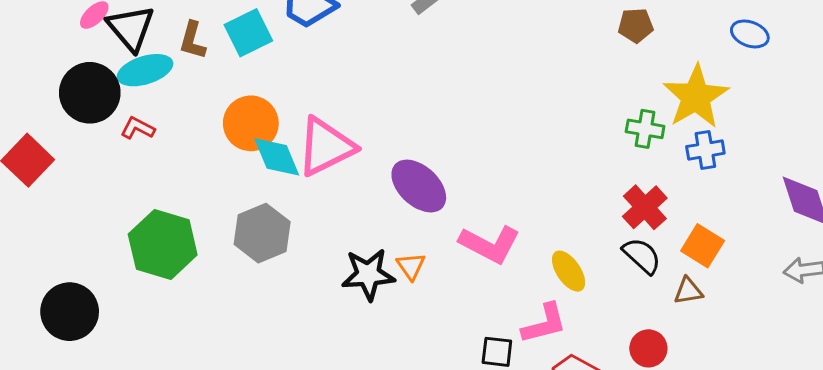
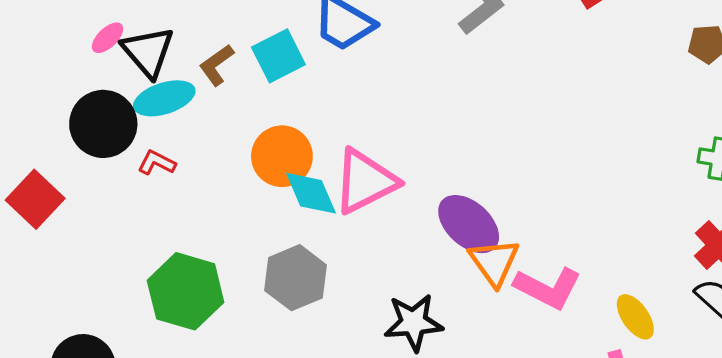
brown L-shape: (192, 40) -> (217, 65), turned 39
orange triangle: (411, 266) -> (494, 262), moved, size x1.6

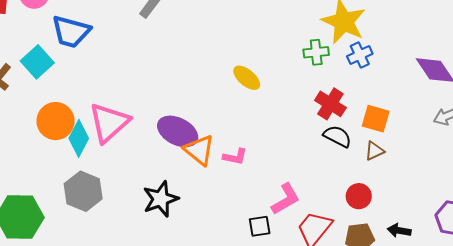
cyan diamond: (311, 193) -> (79, 138), turned 66
pink L-shape: (548, 288) -> (235, 157), size x0.6
yellow ellipse: (635, 317) -> (247, 78), moved

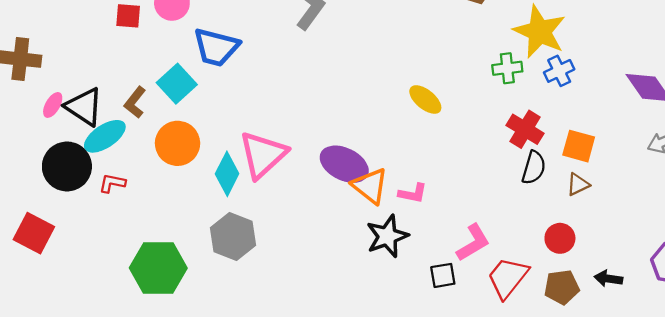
orange circle: (56, 121) -> (178, 143), moved
black semicircle: (337, 136) -> (534, 168), turned 80
black star: (161, 199) -> (387, 236), moved

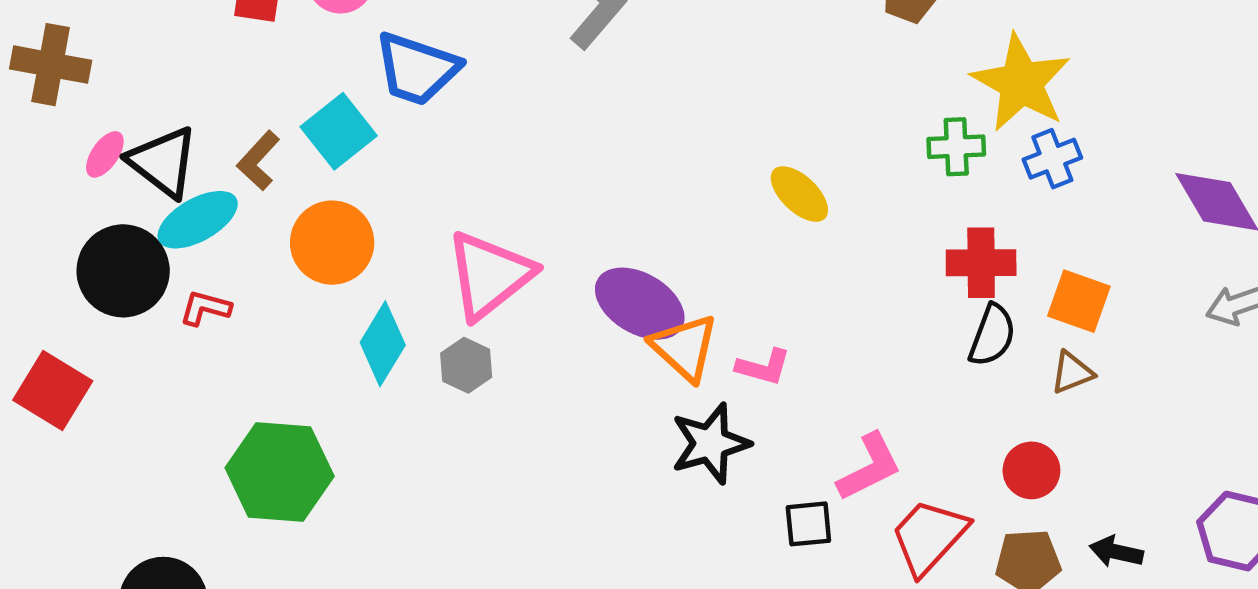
red cross: (525, 129) -> (981, 263), turned -36
cyan diamond: (227, 174) -> (383, 344), moved
gray hexagon: (233, 236) -> (466, 365), moved, size x0.6

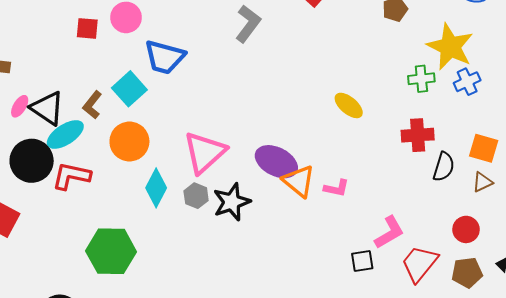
red cross: (981, 263) -> (418, 135), moved
red L-shape: (205, 308) -> (71, 176), size x1.6
black star: (710, 443) -> (232, 202), moved

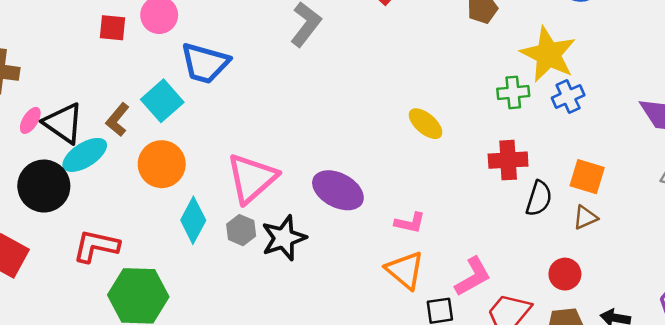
red L-shape: (71, 176) -> (96, 246), moved
orange triangle: (299, 181) -> (405, 270), moved

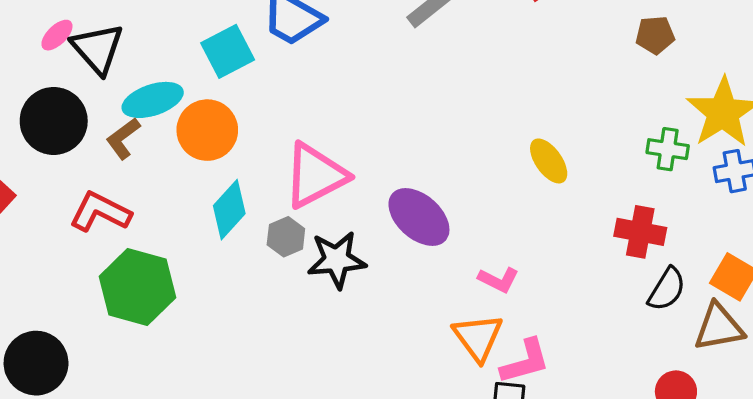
brown L-shape: (118, 120) -> (123, 138), moved
cyan ellipse: (85, 155) -> (153, 100), moved
brown triangle: (585, 217) -> (719, 327), size x1.6
pink L-shape: (473, 277) -> (525, 362), moved

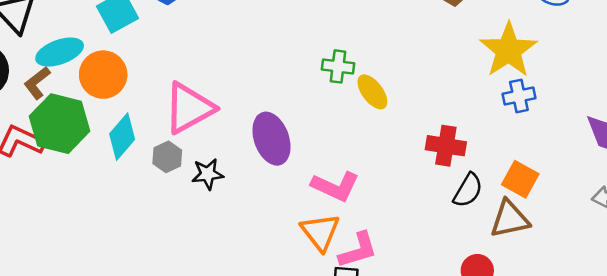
green cross: (668, 149) -> (338, 66), moved
purple ellipse: (419, 217) -> (271, 139), turned 30
black star: (337, 260) -> (208, 174), size x0.7
pink L-shape: (499, 280) -> (335, 186), size x1.5
green hexagon: (137, 287) -> (60, 124), moved

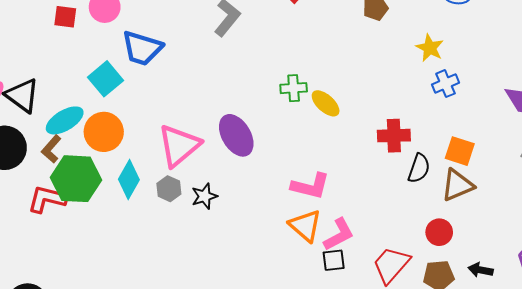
yellow star: (509, 50) -> (430, 48), size x0.6
purple ellipse: (271, 139) -> (236, 135), moved

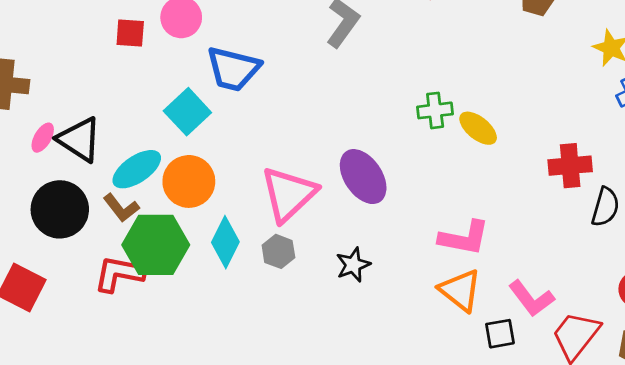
brown L-shape: (51, 149) -> (121, 208), turned -76
black star: (204, 196) -> (353, 265), moved
pink L-shape: (339, 234) -> (531, 298), moved, turned 84

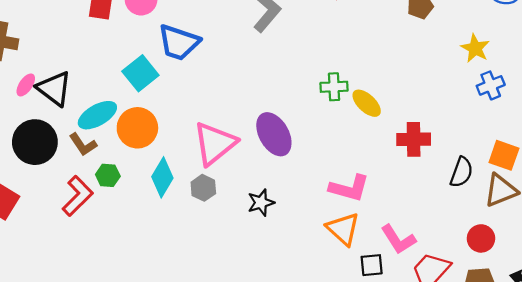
red cross: (570, 166) -> (414, 139), moved
green hexagon: (156, 245) -> (108, 175), size x0.5
red L-shape: (119, 274) -> (78, 196), turned 120

